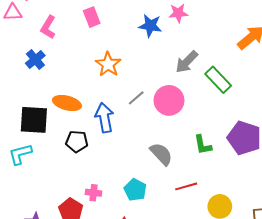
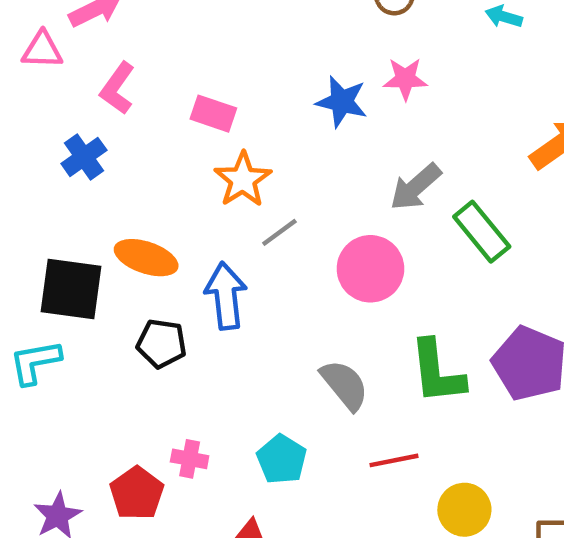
pink rectangle: (92, 17) -> (213, 114), moved, turned -54
gray line: (136, 98) -> (279, 232), moved
green L-shape: (203, 145) -> (437, 372), size x1.5

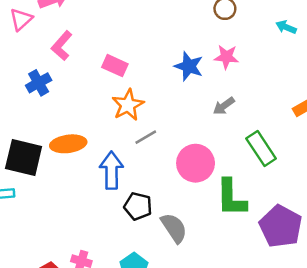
pink triangle: (42, 50) -> (21, 19), turned -50
gray arrow: (416, 187) -> (224, 106), moved, size x0.7
orange ellipse: (146, 258) -> (68, 144), turned -32
black pentagon: (162, 343) -> (138, 206), moved
green L-shape: (437, 372) -> (231, 198), moved

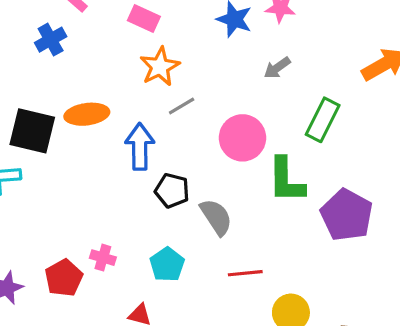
green rectangle: (261, 148) -> (323, 120), turned 60

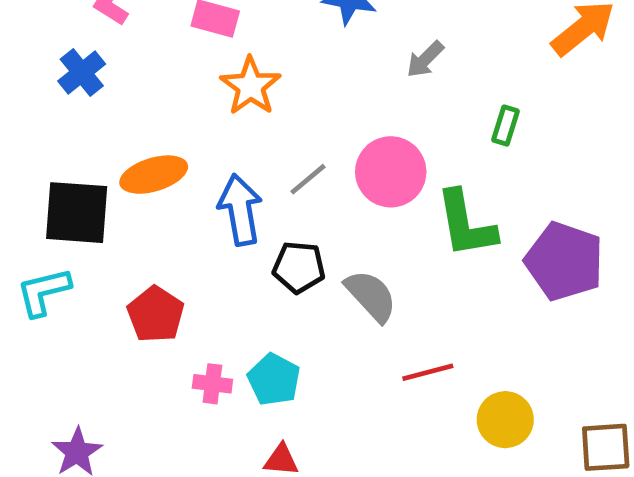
gray line: (182, 106) -> (308, 179), moved
green rectangle: (323, 120) -> (505, 126), size x0.6
cyan pentagon: (167, 264) -> (274, 379), moved
red pentagon: (64, 278) -> (156, 314), moved

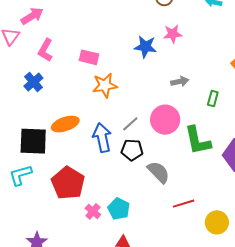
gray arrow: (425, 59) -> (180, 82), moved, turned -144
orange star: (250, 86) -> (105, 85), turned 30
black pentagon: (299, 267) -> (132, 150), moved
red pentagon: (156, 314) -> (68, 183), size x1.4
pink cross: (212, 384) -> (93, 211), turned 35

